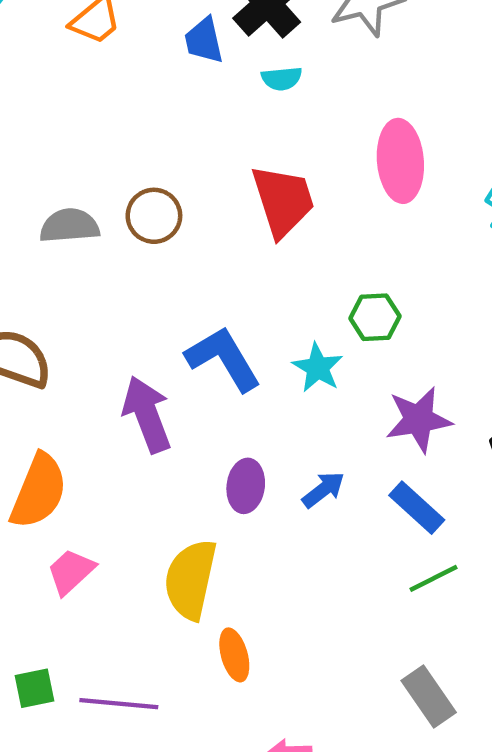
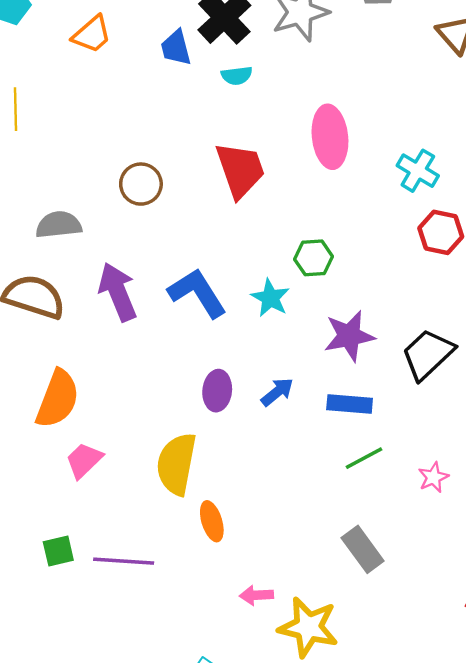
gray semicircle: (69, 226) -> (59, 225), moved
purple arrow: (147, 414) -> (118, 292), moved
blue rectangle: (417, 508) -> (350, 404), turned -36

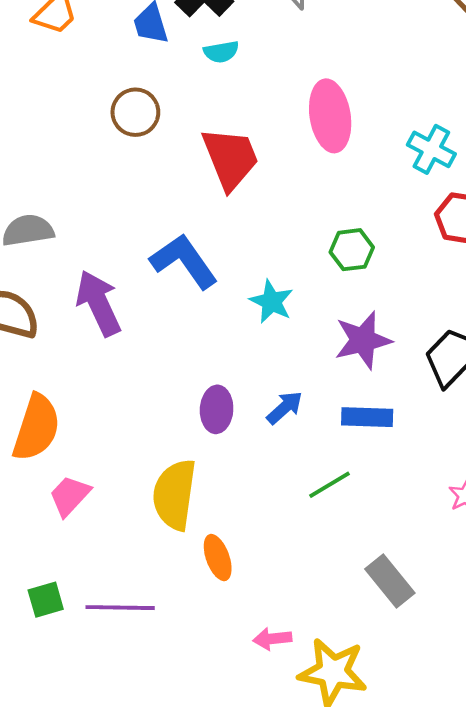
brown circle: (141, 184) -> (135, 112), moved
green hexagon: (314, 258) -> (352, 250), moved
blue L-shape: (197, 293) -> (184, 261), moved
green line: (364, 458) -> (329, 485), moved

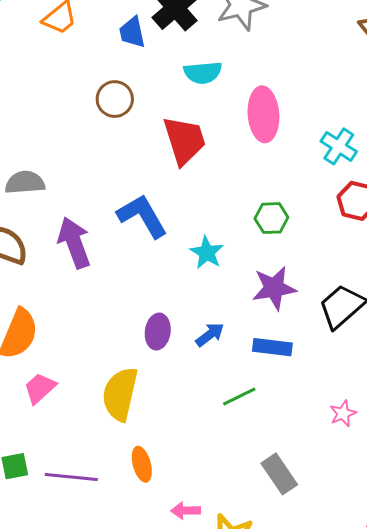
cyan semicircle: (221, 52) -> (203, 73), moved, size x1.4
orange ellipse: (218, 558) -> (142, 464), moved

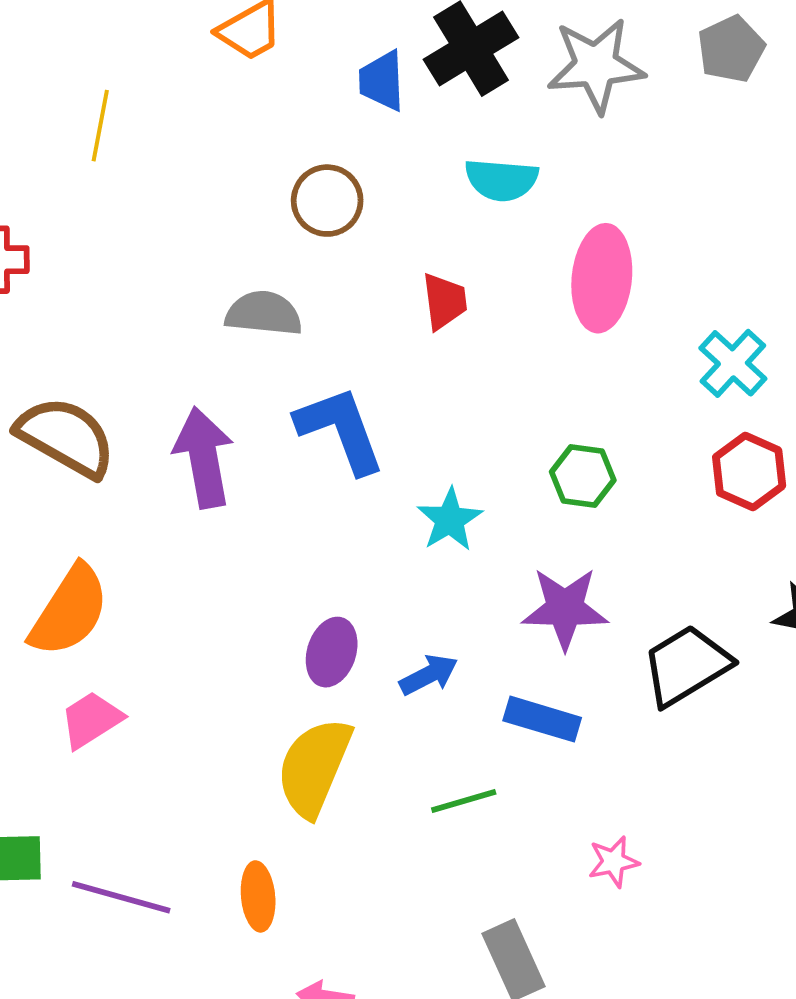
red trapezoid: (184, 140) -> (445, 301), size x0.6
gray semicircle: (25, 183) -> (264, 313), moved
yellow semicircle: (120, 394) -> (314, 767), moved
pink star: (343, 413) -> (613, 862), moved

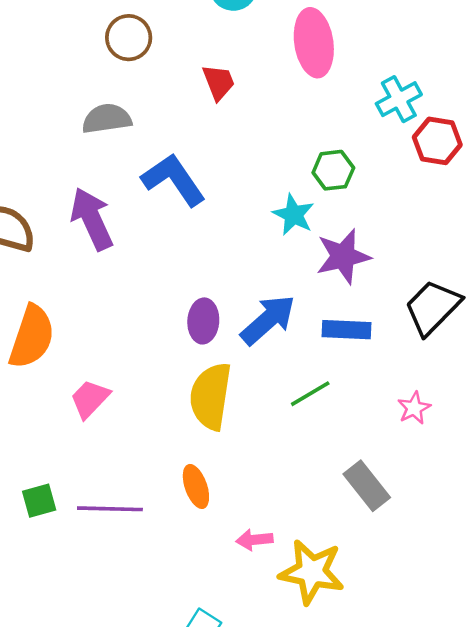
cyan cross: (733, 363) -> (399, 99), moved, turned 33
cyan star: (450, 520) -> (293, 215), moved
black trapezoid: (686, 665) -> (433, 307), moved
blue arrow: (429, 675) -> (268, 320), size x1.6
pink trapezoid: (91, 720) -> (90, 399), moved

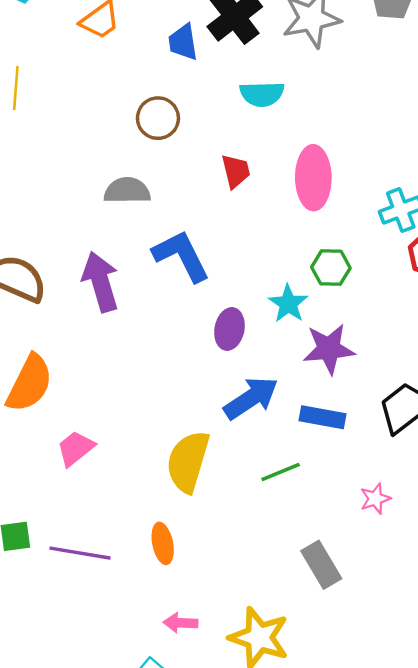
pink ellipse: (314, 43) -> (313, 178), moved
purple ellipse: (203, 321) -> (229, 329), moved
pink arrow: (254, 540) -> (180, 623), moved

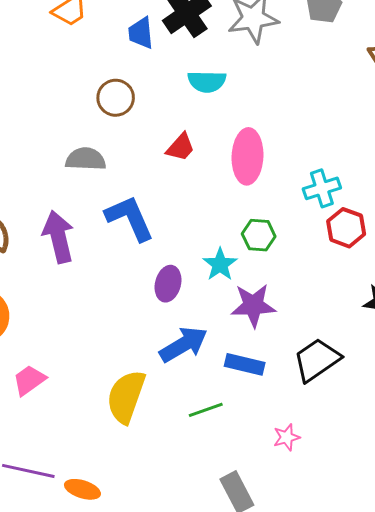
red trapezoid: (236, 171) -> (181, 147), turned 52
orange ellipse: (163, 543) -> (82, 489), moved, turned -64

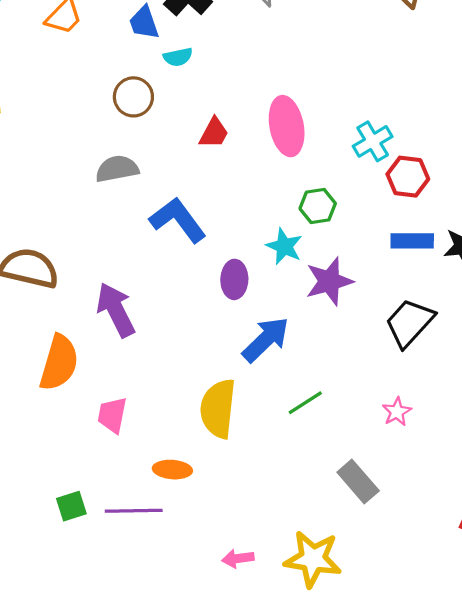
cyan semicircle: (207, 81) -> (178, 57), moved, size x0.7
purple arrow: (58, 237) -> (116, 310), moved
blue rectangle: (245, 364) -> (412, 241), moved
pink trapezoid: (29, 380) -> (112, 415), turned -30
orange ellipse: (82, 489) -> (172, 470), moved

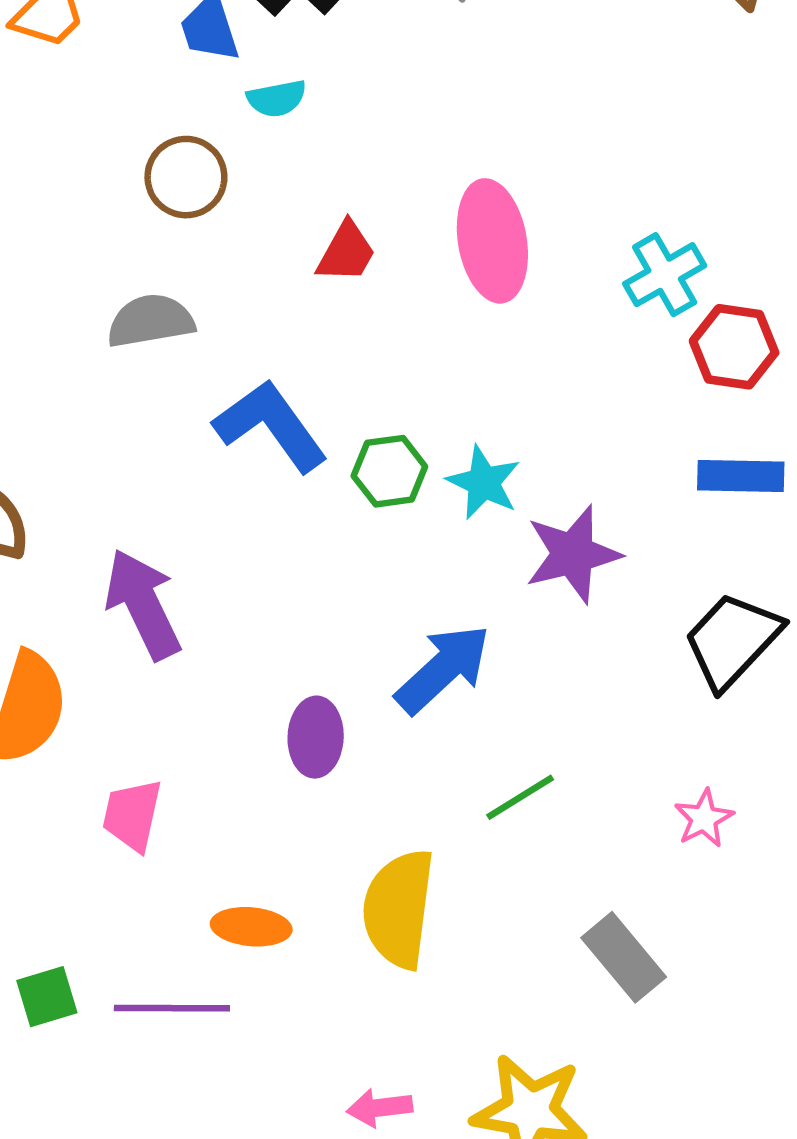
green hexagon: (318, 206) -> (389, 471), moved
purple ellipse: (234, 279) -> (316, 737), moved
yellow semicircle: (218, 409) -> (399, 909), moved

